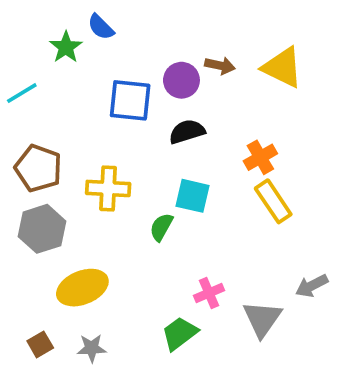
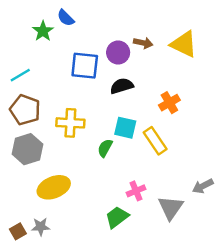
cyan line: (22, 93) -> (20, 75), moved
yellow rectangle: (273, 201) -> (155, 141), moved
brown square: (40, 344) -> (18, 231), moved
gray star: (92, 348) -> (41, 227), moved

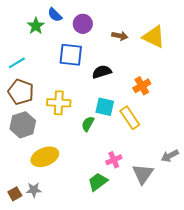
purple circle: (118, 52) -> (83, 24), moved

